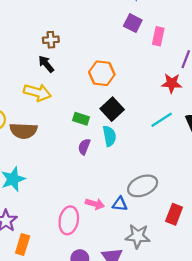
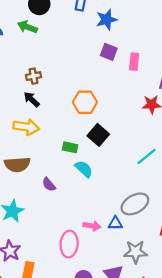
cyan line: (162, 120) -> (146, 157), moved
cyan semicircle: (109, 136) -> (84, 169), moved, turned -30
purple semicircle: (84, 147) -> (49, 184), moved, turned -56

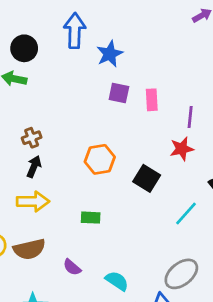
black arrow: (32, 99) -> (34, 167), turned 78
black square: (98, 135) -> (147, 178), moved
cyan semicircle: (84, 169) -> (117, 281), moved

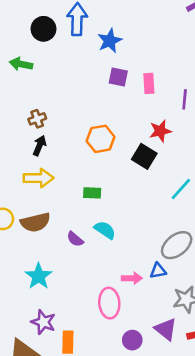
black circle: (24, 48) -> (43, 29), moved
red star: (182, 149) -> (160, 131), moved
cyan semicircle: (117, 281) -> (105, 230), moved

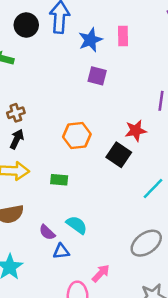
pink rectangle: (149, 83) -> (123, 36), moved
green rectangle: (92, 193) -> (59, 180), moved
blue triangle: (158, 271) -> (61, 251), moved
pink arrow: (132, 278) -> (101, 273), turned -48

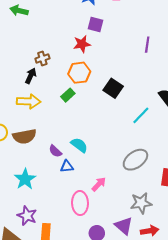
brown cross: (16, 113) -> (42, 59), moved
red star: (136, 131) -> (82, 44), moved
green rectangle: (59, 180) -> (68, 95), moved, turned -48

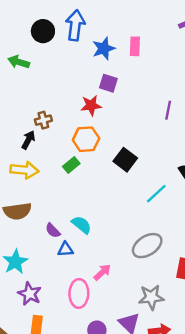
purple star: (27, 216) -> (30, 294), moved

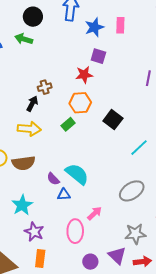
black circle: (43, 31) -> (33, 17), moved
cyan semicircle: (82, 225) -> (77, 174), size x1.4

